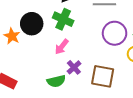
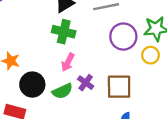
black circle: (32, 24) -> (32, 85), moved
green semicircle: (56, 81) -> (62, 91), moved

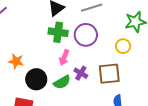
purple circle: (123, 37) -> (86, 35), moved
yellow circle: (151, 55) -> (123, 46), moved

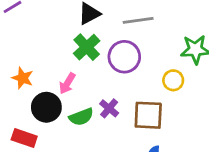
green cross: (58, 32) -> (87, 47), turned 30
pink arrow: (64, 58) -> (67, 83), moved

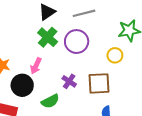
green semicircle: (81, 117) -> (50, 101), moved

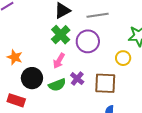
pink arrow: (36, 66) -> (59, 61), moved
green semicircle: (50, 101) -> (57, 85), moved

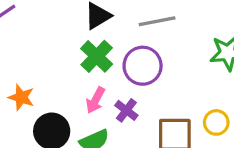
yellow circle: (123, 58) -> (216, 122), moved
purple cross: (77, 79) -> (126, 110), moved

